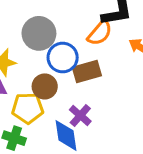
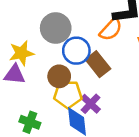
brown rectangle: (87, 72) -> (98, 64), turned 65
yellow pentagon: (28, 108) -> (68, 94), moved

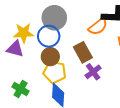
blue circle: (76, 51) -> (49, 36), moved
purple cross: (91, 104) -> (93, 72), moved

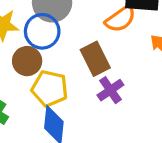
brown circle: (50, 57) -> (27, 61), moved

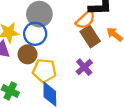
brown rectangle: (95, 59) -> (90, 36), moved

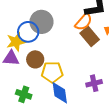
blue circle: (35, 34) -> (28, 32), moved
purple cross: (84, 67) -> (94, 83), moved, turned 35

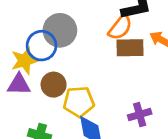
brown rectangle: (90, 36) -> (130, 48), turned -48

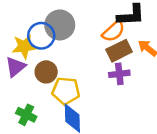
brown rectangle: (130, 48) -> (119, 51), turned -35
purple triangle: (19, 85) -> (15, 67), turned -50
purple cross: (140, 115) -> (119, 74), moved

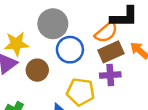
blue circle: (41, 36) -> (70, 50), moved
yellow pentagon: (66, 91) -> (80, 92), moved

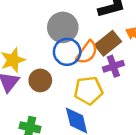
gray circle: (53, 24) -> (63, 27), moved
orange semicircle: (106, 32) -> (87, 52), moved

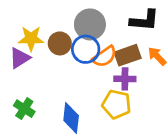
brown circle: (40, 80) -> (60, 43), moved
yellow pentagon: (88, 91) -> (116, 104), moved

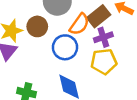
blue circle: (86, 49) -> (65, 47), moved

